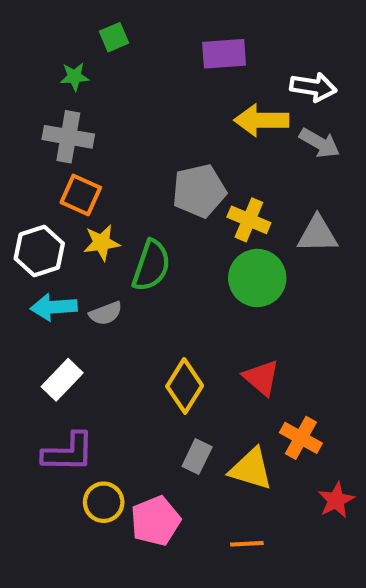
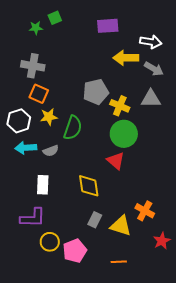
green star: (75, 77) -> (36, 28), moved
gray triangle: (317, 234) -> (151, 99), moved
red triangle: (261, 378) -> (116, 161), moved
white rectangle: (62, 380) -> (43, 185), moved, turned -42
yellow diamond: (185, 386) -> (89, 186), turned -40

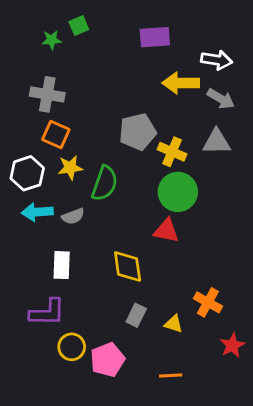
red triangle: (116, 161) -> (166, 231), turned -30
yellow triangle: (121, 226) -> (173, 324), size x0.6

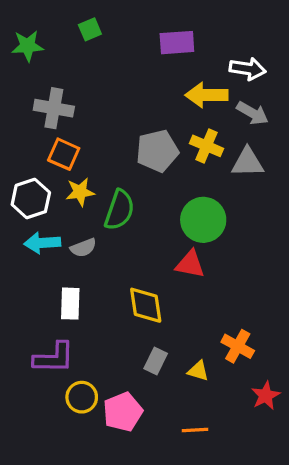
green star: (52, 40) -> (28, 46), moved, size x1.4
yellow cross: (172, 152) -> (206, 146), moved

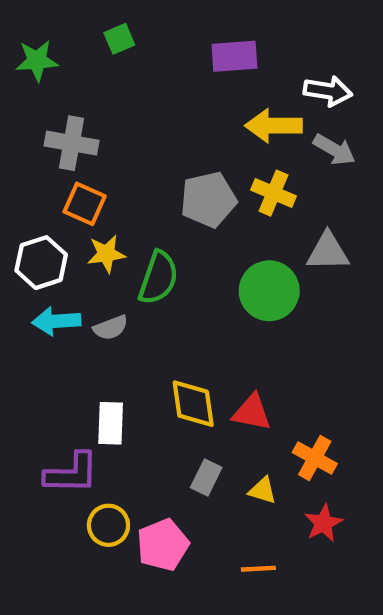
gray triangle: (248, 162) -> (328, 252), moved
red triangle: (190, 264) -> (252, 412), moved
white rectangle: (70, 304) -> (111, 423), moved
red star: (266, 396) -> (323, 523), moved

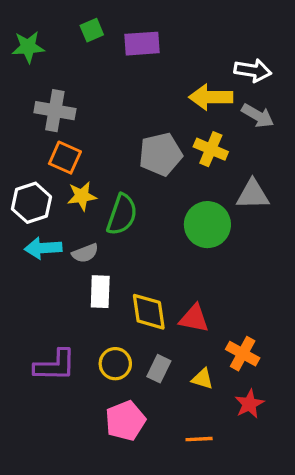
purple rectangle: (234, 56) -> (142, 44), moved
white rectangle: (111, 423) -> (100, 292), moved
yellow circle: (108, 525) -> (115, 364), moved

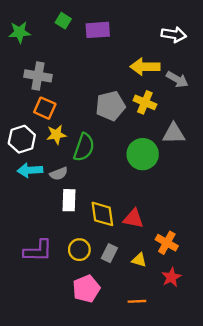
green square: (92, 30) -> (63, 21), turned -35
white arrow: (253, 70) -> (174, 34), moved

